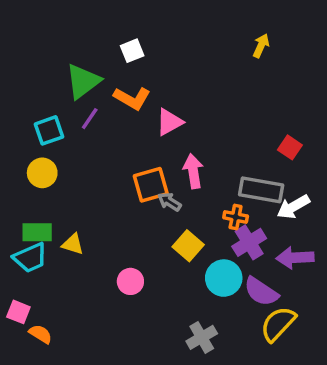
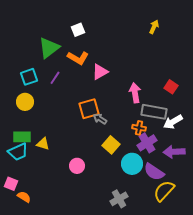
purple line: (90, 119) -> (55, 78), moved
pink arrow: (193, 171) -> (135, 93), moved

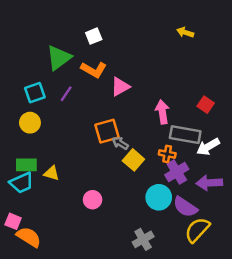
yellow arrow: (154, 27) -> (185, 32), turned -96
yellow square: (111, 145) -> (133, 160), moved
orange semicircle: (24, 197) -> (29, 237), size x1.5

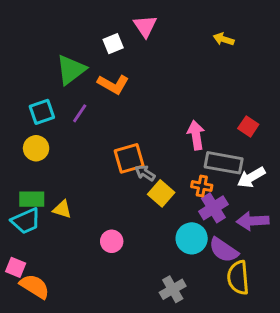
pink triangle: (120, 87) -> (145, 26), moved, turned -35
yellow semicircle: (197, 230) -> (238, 278), turned -48

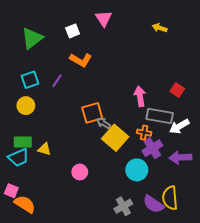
white square: (113, 44) -> (73, 31), moved
green triangle: (71, 70) -> (32, 38), moved
yellow square: (161, 193) -> (115, 138), size x1.4
purple semicircle: (224, 250) -> (153, 204), moved

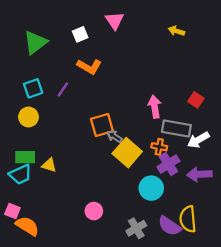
pink circle: (80, 172) -> (94, 211), moved

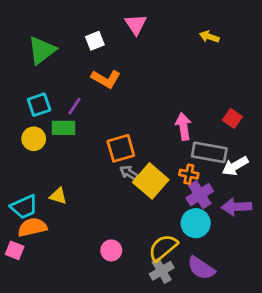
gray arrow: (115, 136) -> (129, 173), moved
green rectangle: (25, 157) -> (64, 128), moved
cyan circle: (151, 188) -> (196, 223), moved
yellow semicircle: (188, 219) -> (163, 248), moved, turned 55
orange semicircle: (27, 226) -> (32, 227), moved, turned -45

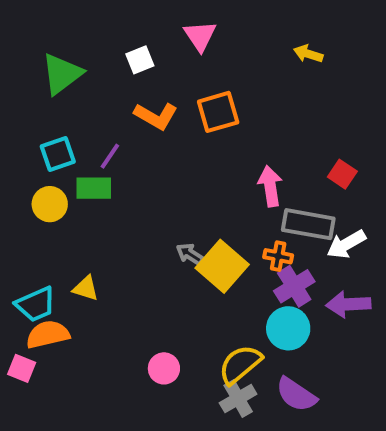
orange square: (121, 148) -> (218, 112), moved

